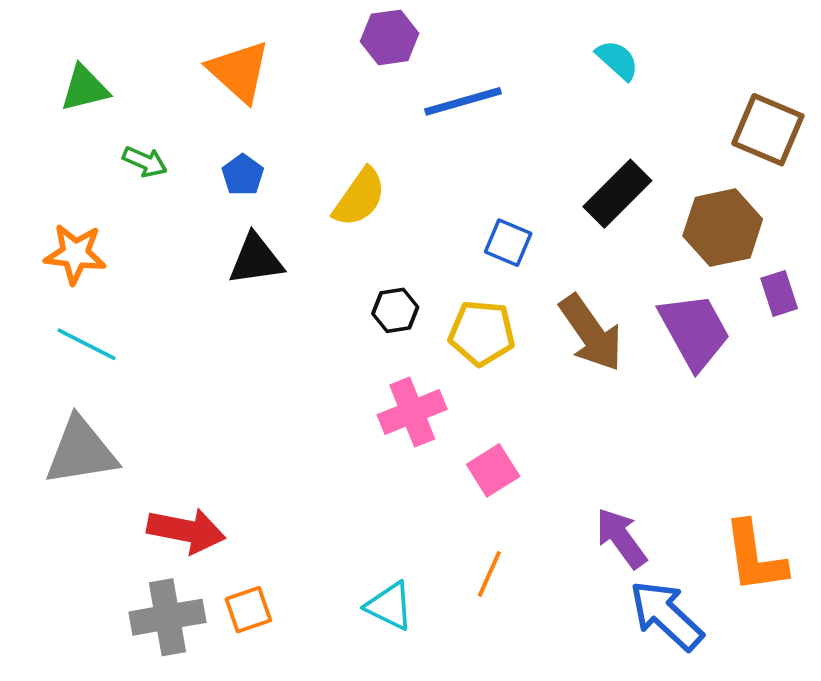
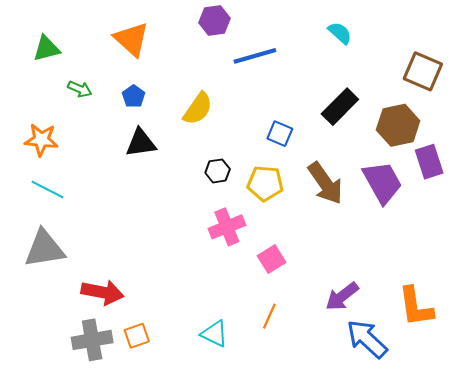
purple rectangle: (779, 293) -> (429, 162), size x1.4
purple arrow: (621, 538) -> (342, 296), turned -92

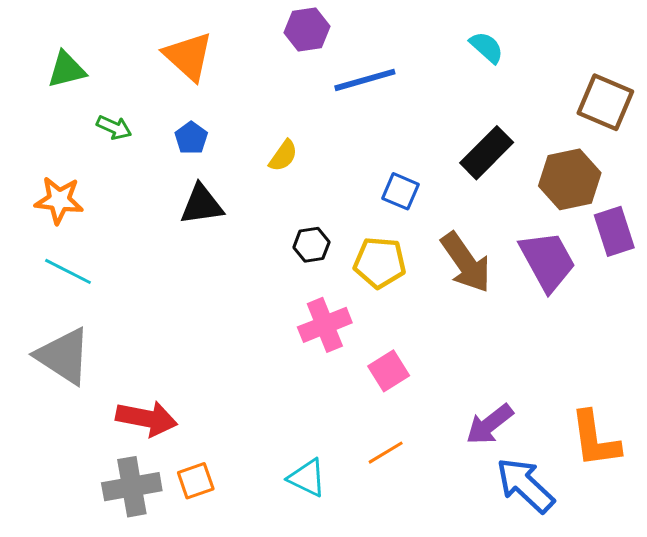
yellow semicircle: (198, 109) -> (283, 156), size x0.7
gray triangle: (44, 249) -> (64, 356), turned 42
orange line: (269, 316) -> (386, 453), turned 35

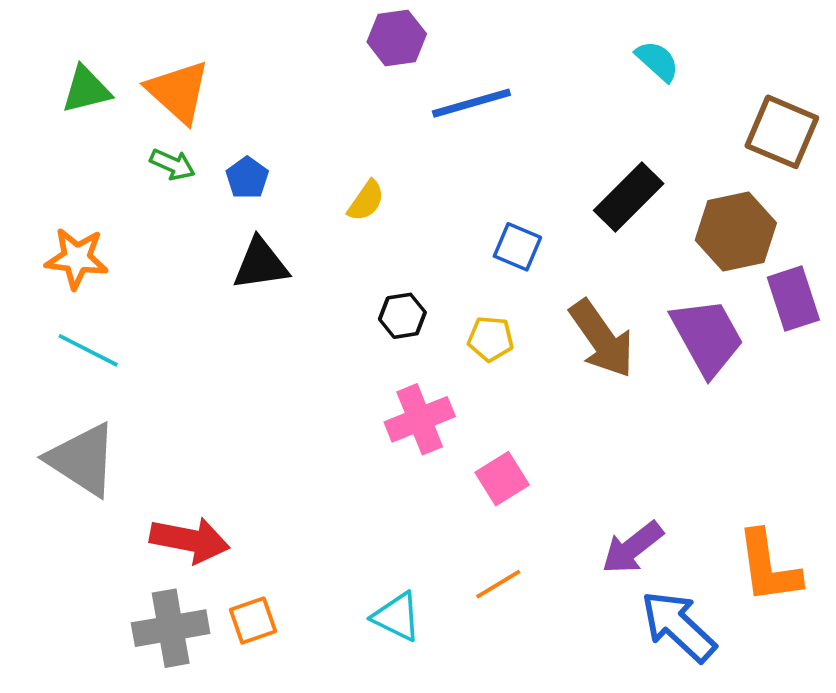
cyan semicircle: (487, 47) -> (657, 61), moved
orange triangle: (188, 56) -> (178, 92), moved
green arrow: (114, 127) -> (172, 164), moved
yellow pentagon: (380, 263) -> (491, 339), size x0.7

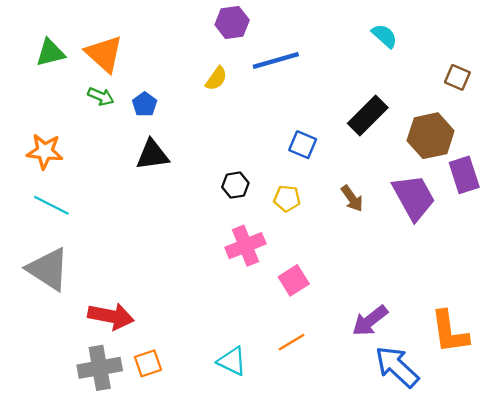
brown square: (782, 132) -> (457, 77), size x0.6
yellow semicircle: (366, 201) -> (216, 79), moved
brown arrow: (602, 339) -> (352, 199), size x0.6

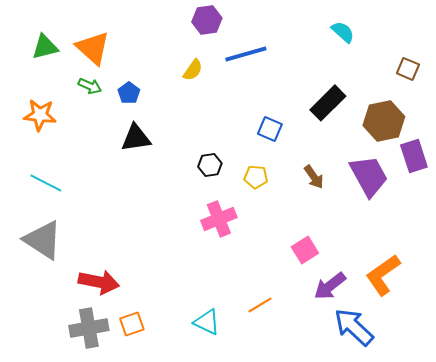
orange star: (45, 151) -> (40, 115), moved
pink square: (294, 280) -> (305, 250), moved
orange L-shape: (450, 332) -> (383, 275), moved, turned 63

